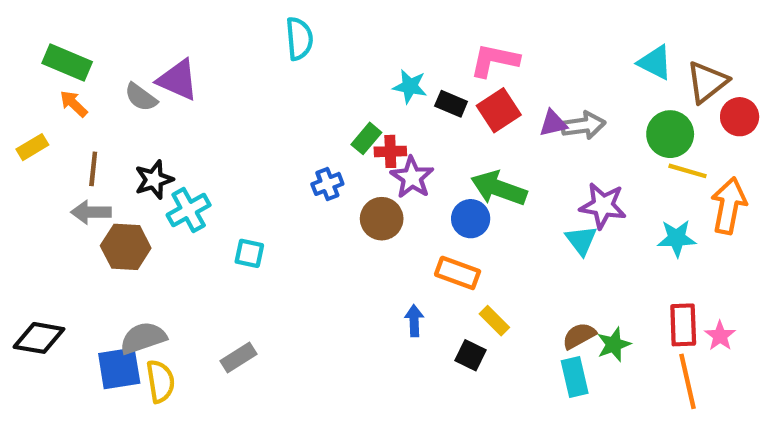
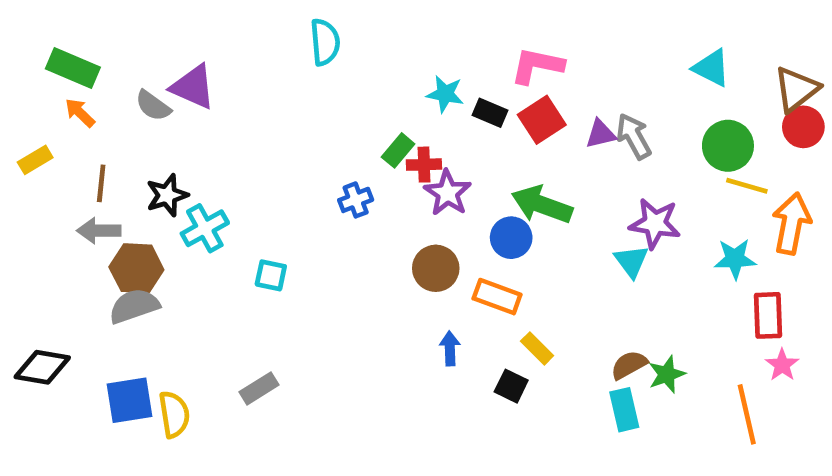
brown triangle: (707, 82) -> (796, 89), moved
gray arrow: (583, 125) -> (634, 136), turned -111
brown circle: (382, 219) -> (436, 268), moved
red rectangle: (683, 325) -> (768, 315), moved
gray semicircle: (143, 338) -> (134, 306), moved

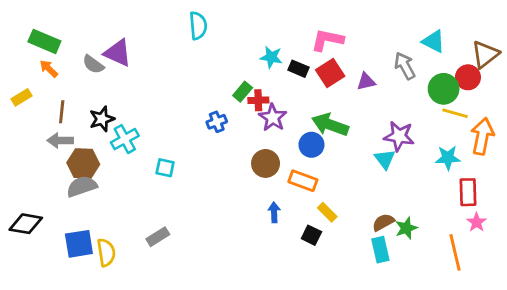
red circle: (803, 127) -> (468, 77), moved
gray arrow: (634, 136) -> (405, 66), moved

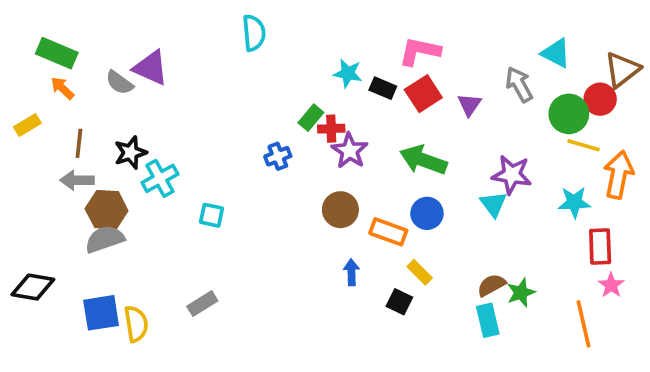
purple triangle: (366, 82) -> (469, 105), turned -42
blue circle: (311, 145) -> (427, 213), moved

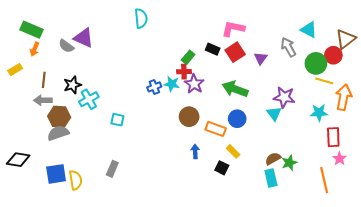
cyan star: (348, 73) -> (172, 84), moved
orange arrow: (62, 88) -> (35, 49), turned -112
green rectangle: (311, 118) -> (188, 57), moved
gray rectangle: (202, 304) -> (112, 169), turned -35

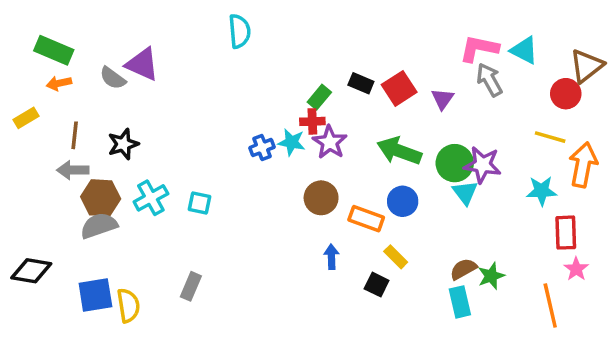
pink L-shape: (233, 29) -> (479, 49), moved
orange arrow: (35, 49) -> (59, 83), turned 56
green circle: (316, 63) -> (455, 163), moved
cyan cross: (89, 99) -> (151, 198), moved

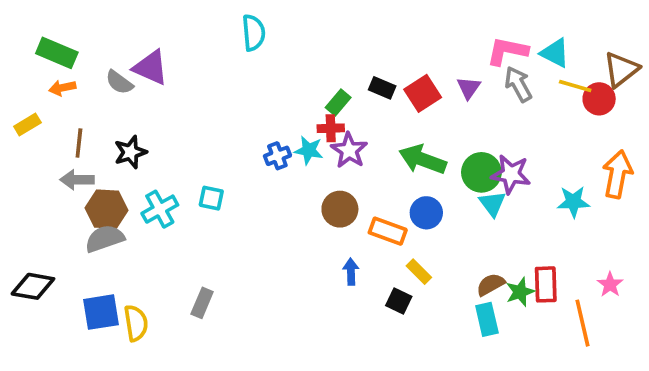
purple triangle: (443, 99) -> (469, 88), moved
yellow line: (550, 137) -> (575, 86), moved
cyan square: (200, 203) -> (211, 198), moved
red rectangle: (566, 233) -> (546, 284), moved

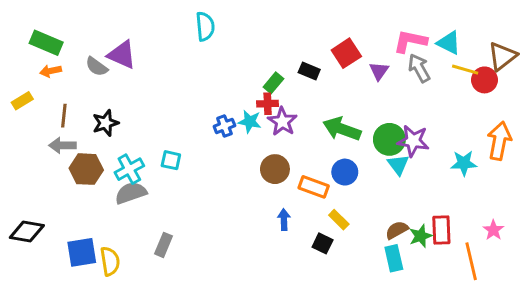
red square: (423, 93) -> (346, 53), moved
gray semicircle: (105, 239) -> (131, 193), moved

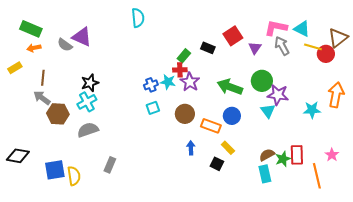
black star: (106, 123) -> (90, 83), moved
green circle: (389, 139) -> (262, 81), moved
gray arrow: (62, 145) -> (42, 98), turned 36
cyan square: (171, 160) -> (153, 108), moved, turned -32
cyan cross: (129, 169) -> (87, 102), moved

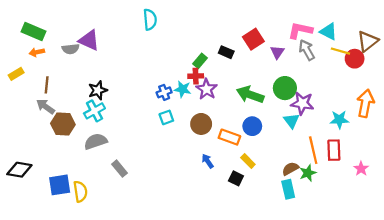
gray semicircle: (65, 45) -> (71, 49), turned -42
blue arrow: (191, 148) -> (208, 161), turned -32
red rectangle: (297, 155) -> (334, 150), moved
gray rectangle: (110, 165) -> (119, 169), moved, turned -63
orange line: (317, 176) -> (313, 150), moved

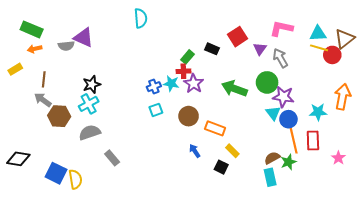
cyan triangle: (328, 31) -> (318, 34), moved, turned -30
gray arrow: (307, 50) -> (280, 58), moved
blue circle: (252, 126) -> (288, 119), moved
blue square: (60, 185) -> (56, 173), turned 35

